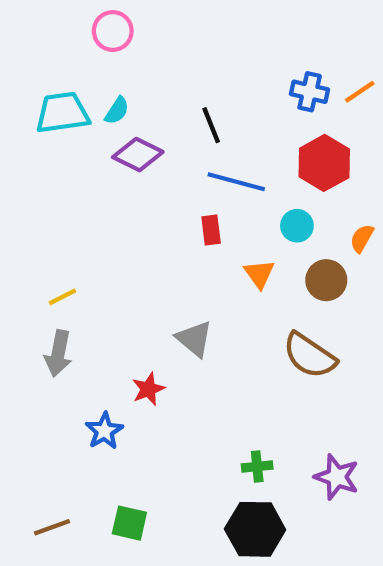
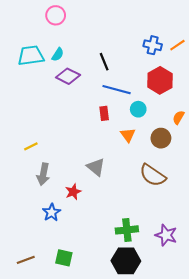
cyan circle: (297, 226) -> (138, 109), moved
gray arrow: (58, 353) -> (43, 174), moved
green cross: (257, 467) -> (127, 230), size x1.5

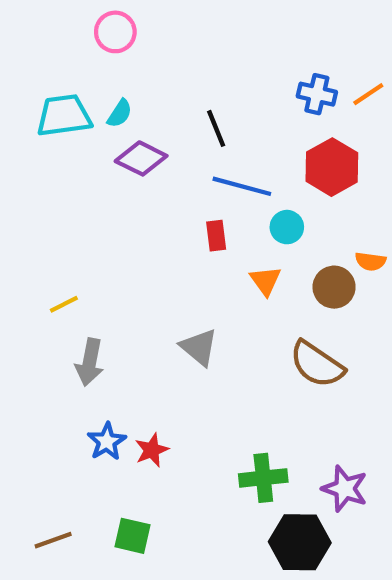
orange semicircle: (178, 117) -> (370, 261), moved, turned -112
red star: (73, 192) -> (152, 450), moved
black hexagon: (126, 261) -> (300, 542), moved

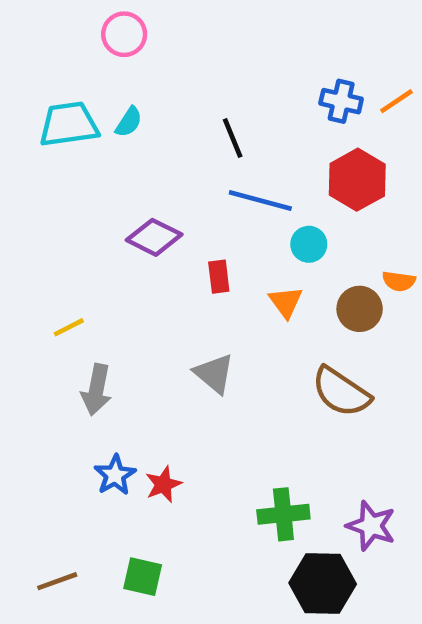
purple diamond: (141, 158) -> (154, 237), moved
red rectangle: (216, 236) -> (219, 277), moved

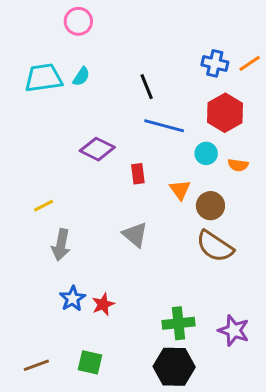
cyan circle: (309, 244) -> (206, 153), moved
orange semicircle: (399, 281) -> (238, 165), moved
brown circle: (360, 309) -> (210, 206), moved
black hexagon: (323, 584) -> (174, 367), moved

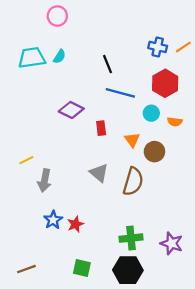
yellow line: (44, 206) -> (26, 160), moved
brown semicircle: (215, 246) -> (133, 181), moved, turned -108
green square: (90, 362) -> (82, 268), moved

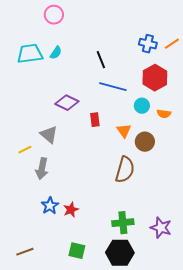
gray triangle: (99, 173) -> (49, 135), moved

